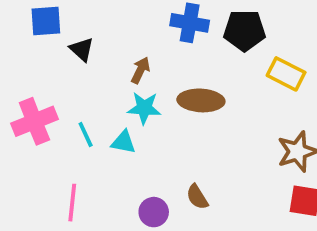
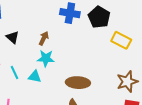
black pentagon: (244, 30) -> (99, 17), turned 30
black triangle: (82, 49) -> (13, 37), moved
brown ellipse: (201, 100) -> (78, 83), moved

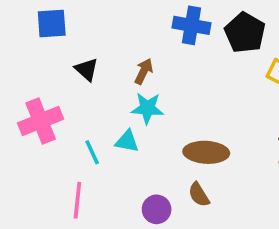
cyan line: (15, 73) -> (92, 152), moved

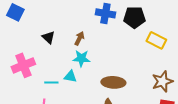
blue square: (52, 23) -> (15, 12), moved, turned 30
black pentagon: (245, 33) -> (134, 17), turned -30
cyan line: (92, 152) -> (51, 82), turned -64

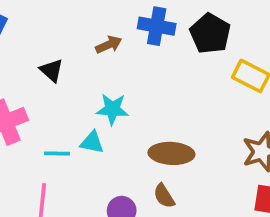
black pentagon: (134, 17) -> (210, 34), turned 30
brown arrow: (79, 38) -> (109, 45), moved, turned 40

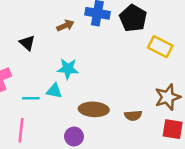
brown ellipse: (171, 153) -> (94, 109), moved
brown semicircle: (164, 196) -> (133, 116), moved, turned -63

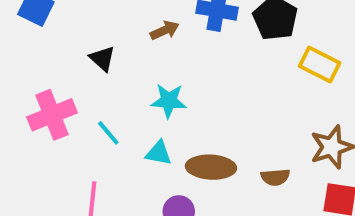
cyan triangle: (54, 91) -> (159, 153), moved
cyan line: (31, 98) -> (108, 133), moved, turned 49

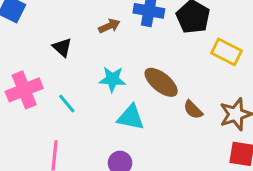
cyan triangle: (159, 153) -> (131, 117), moved, size x1.4
brown ellipse: (211, 167) -> (161, 82), moved, turned 36
brown semicircle: (275, 177) -> (193, 110), moved, turned 50

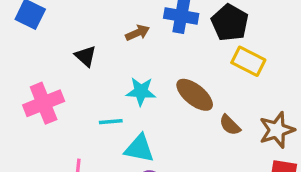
yellow rectangle: (227, 52) -> (248, 61), moved
cyan line: (67, 104) -> (111, 122), moved, turned -55
cyan triangle: (131, 117) -> (139, 148), moved

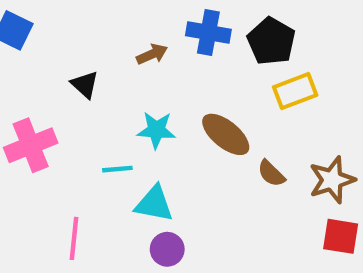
yellow rectangle: (248, 61) -> (295, 91), turned -48

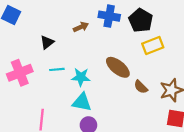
black triangle: (85, 85) -> (47, 42), turned 40
cyan star: (156, 130) -> (81, 77), moved
cyan line: (117, 169) -> (57, 69), moved

